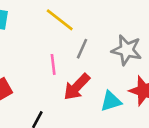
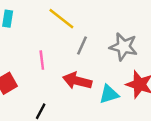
pink line: (53, 64) -> (42, 60), moved
red arrow: (77, 87) -> (77, 81), turned 60

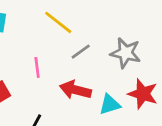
gray line: (82, 45) -> (81, 52), turned 30

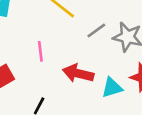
gray line: (81, 52) -> (96, 30), moved

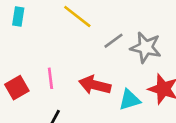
pink line: (40, 51) -> (50, 78), moved

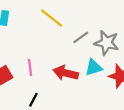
cyan triangle: (130, 100) -> (94, 68), moved

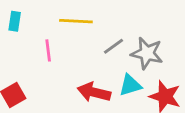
yellow line: (52, 18) -> (76, 21), turned -35
pink line: (30, 68) -> (48, 50), moved

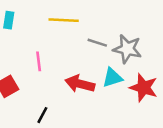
gray line: (113, 46) -> (97, 43), turned 54
pink line: (48, 50) -> (39, 61), moved

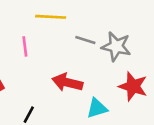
pink line: (39, 61) -> (25, 46), moved
cyan triangle: (112, 78) -> (97, 108), moved

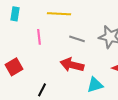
gray line: (85, 40) -> (77, 39), moved

